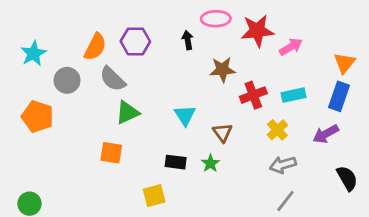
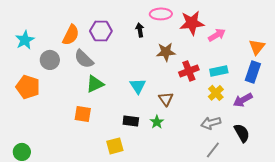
yellow cross: (277, 130) -> (216, 93), moved
black semicircle: (347, 178) -> (242, 133), moved

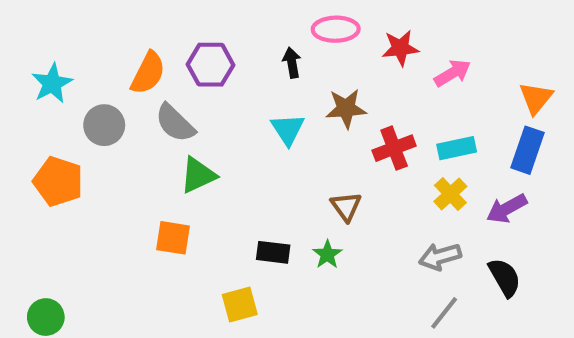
red star: (192, 23) -> (400, 48), size x0.7
cyan triangle: (138, 86) -> (288, 129), moved

